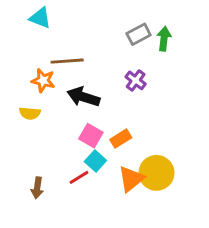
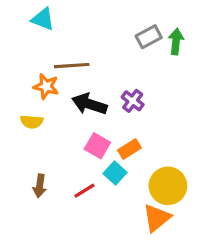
purple cross: (136, 80) -> (133, 101), moved
cyan square: (95, 161) -> (115, 173), moved
orange triangle: (131, 179) -> (157, 218), moved
brown arrow: (37, 188) -> (40, 186), moved

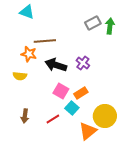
orange triangle: (157, 218) -> (88, 131), moved

